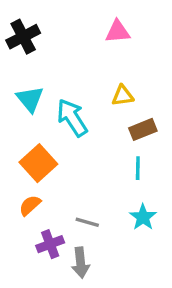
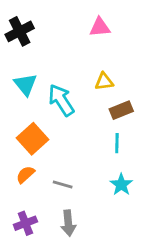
gray line: (87, 222) -> (63, 185), moved
purple cross: (50, 244) -> (25, 223), moved

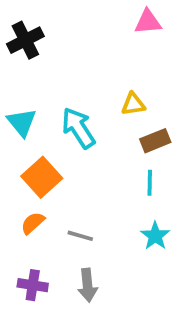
pink triangle: (100, 27) -> (148, 22), moved
cyan triangle: (25, 84) -> (22, 122), moved
purple cross: (25, 223) -> (33, 285), turned 30

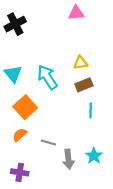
pink triangle: (148, 22) -> (76, 13), moved
brown rectangle: (155, 141) -> (84, 85), moved
cyan star: (155, 236) -> (94, 156), moved
gray arrow: (88, 285) -> (68, 159), moved

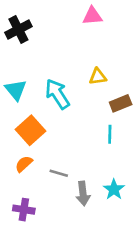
brown rectangle: (84, 85) -> (121, 103), moved

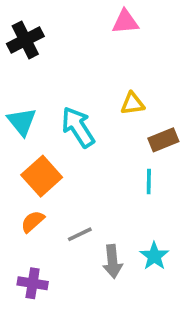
gray line: (59, 173) -> (80, 234), turned -42

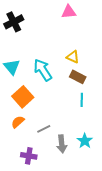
yellow triangle: (132, 103) -> (73, 57), turned 32
brown rectangle: (163, 140) -> (78, 77), moved, turned 49
purple cross: (33, 283) -> (29, 156), moved

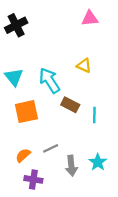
pink triangle: (69, 12) -> (90, 18), moved
brown rectangle: (78, 77) -> (70, 105), moved
orange square: (23, 97) -> (26, 112), turned 30
orange semicircle: (18, 122) -> (23, 155), moved

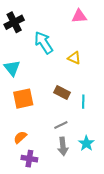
cyan arrow: (49, 80) -> (44, 43), moved
gray line: (51, 148) -> (61, 125), moved

